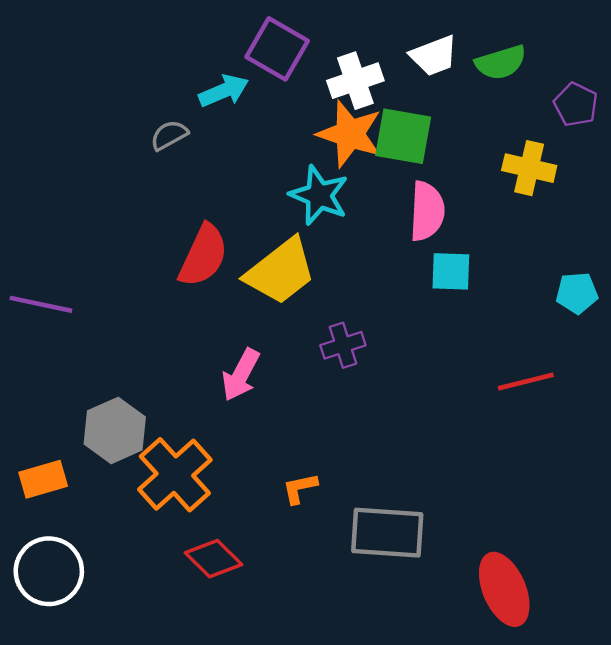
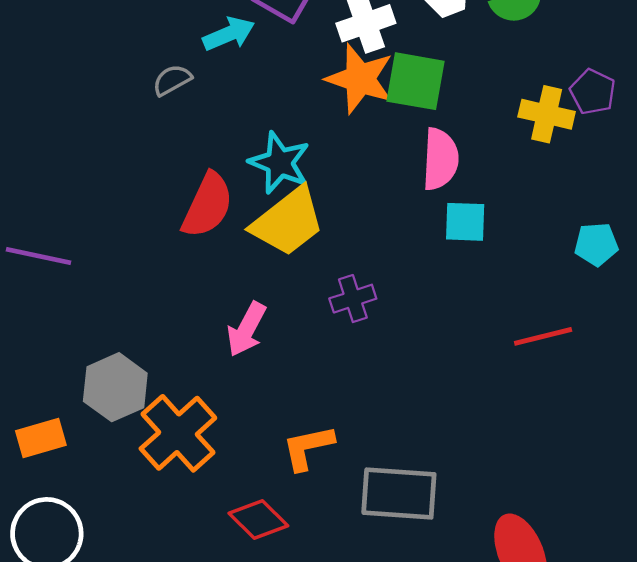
purple pentagon: (576, 104) -> (593, 92), moved
cyan star: (319, 195) -> (280, 163), moved
orange L-shape: (300, 488) -> (308, 447), size x1.4
red diamond: (213, 559) -> (258, 520), moved

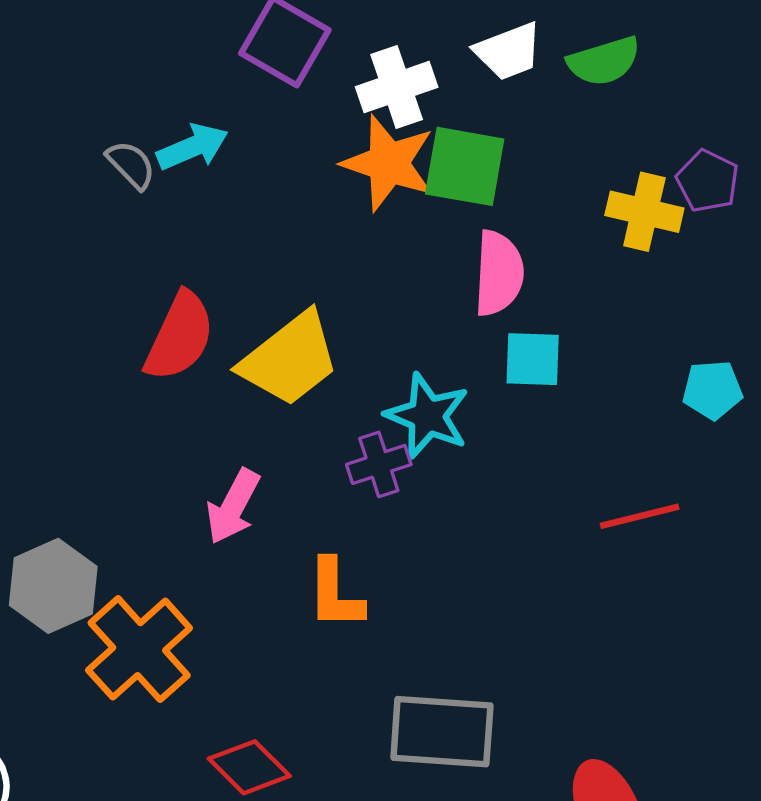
cyan arrow: (229, 34) -> (193, 147), moved
gray semicircle: (172, 80) -> (131, 165), turned 75
cyan star: (280, 163) -> (427, 416), moved
orange L-shape: (308, 447) -> (335, 594), moved, turned -78

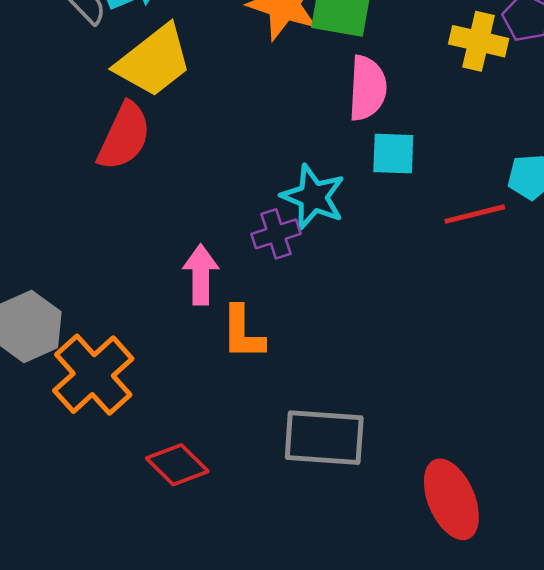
yellow trapezoid: (290, 359) -> (154, 61), moved
pink arrow: (233, 507) -> (201, 275), moved, turned 152
red line: (640, 516) -> (475, 214), moved

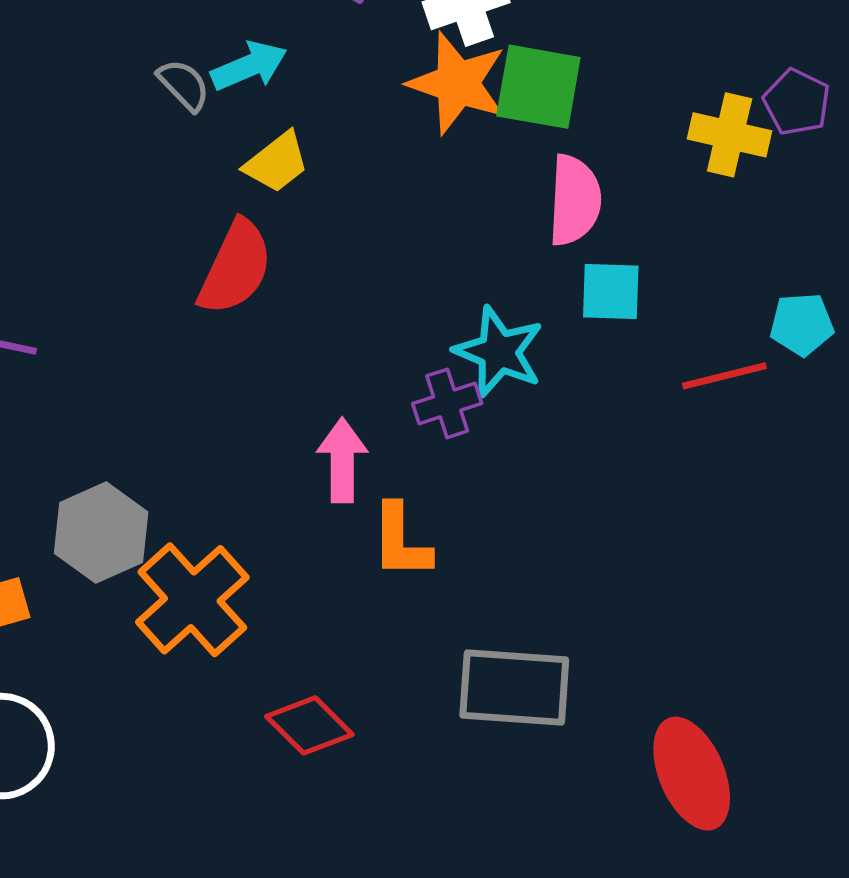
yellow trapezoid: (154, 61) -> (277, 162), size x0.6

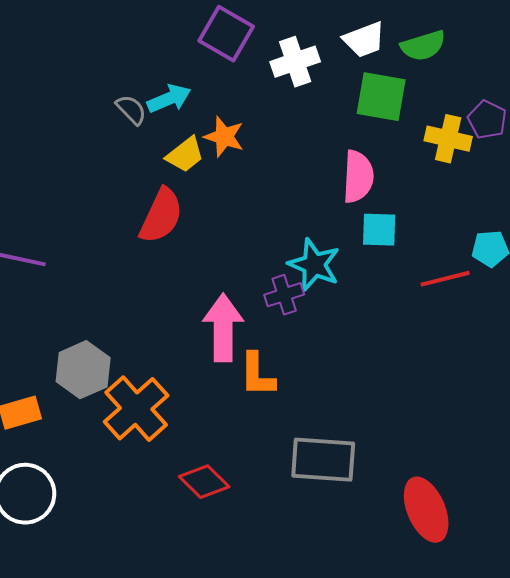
orange star: (457, 83) -> (224, 137), moved, size x0.7
green square: (538, 87) -> (381, 97), moved
pink arrow: (342, 460) -> (223, 328), size x1.4

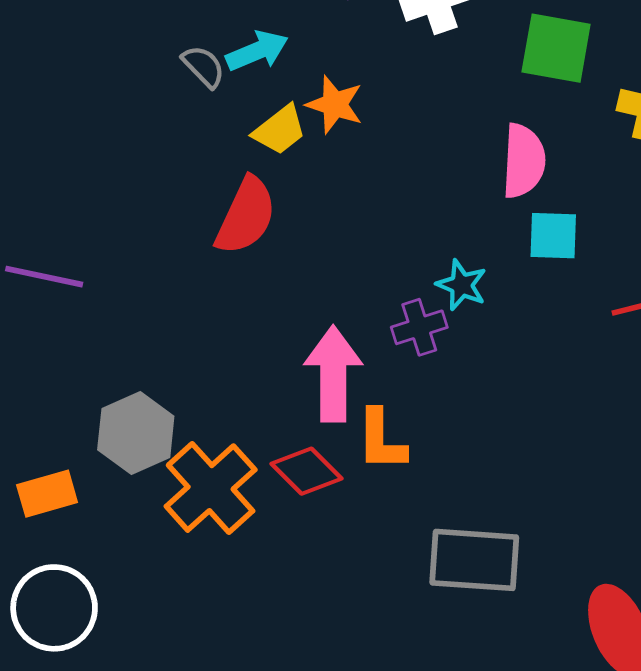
cyan star: (314, 265) -> (462, 285), size x0.7
red diamond: (204, 482) -> (306, 471), moved

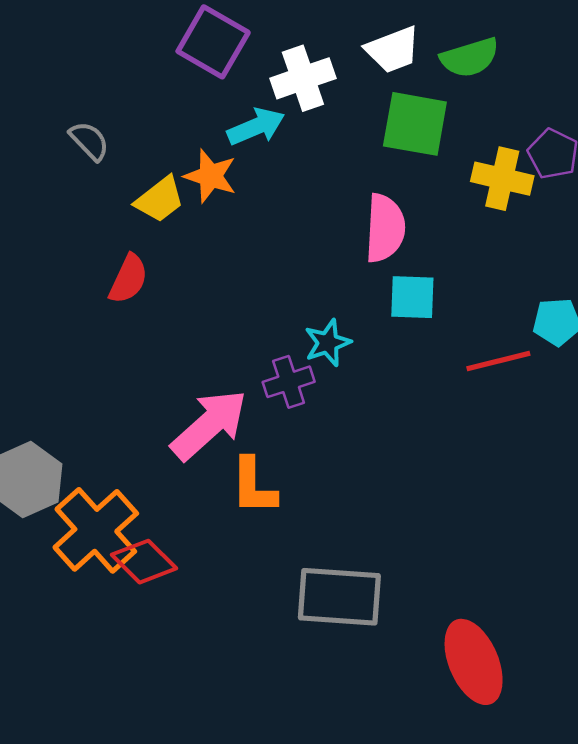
cyan arrow: (257, 51) -> (256, 127), moved
red semicircle: (246, 216) -> (128, 279), size x0.7
cyan star: (462, 285) -> (328, 343), turned 30
pink arrow: (333, 374) -> (209, 425), turned 48
red diamond: (306, 471) -> (144, 562), moved

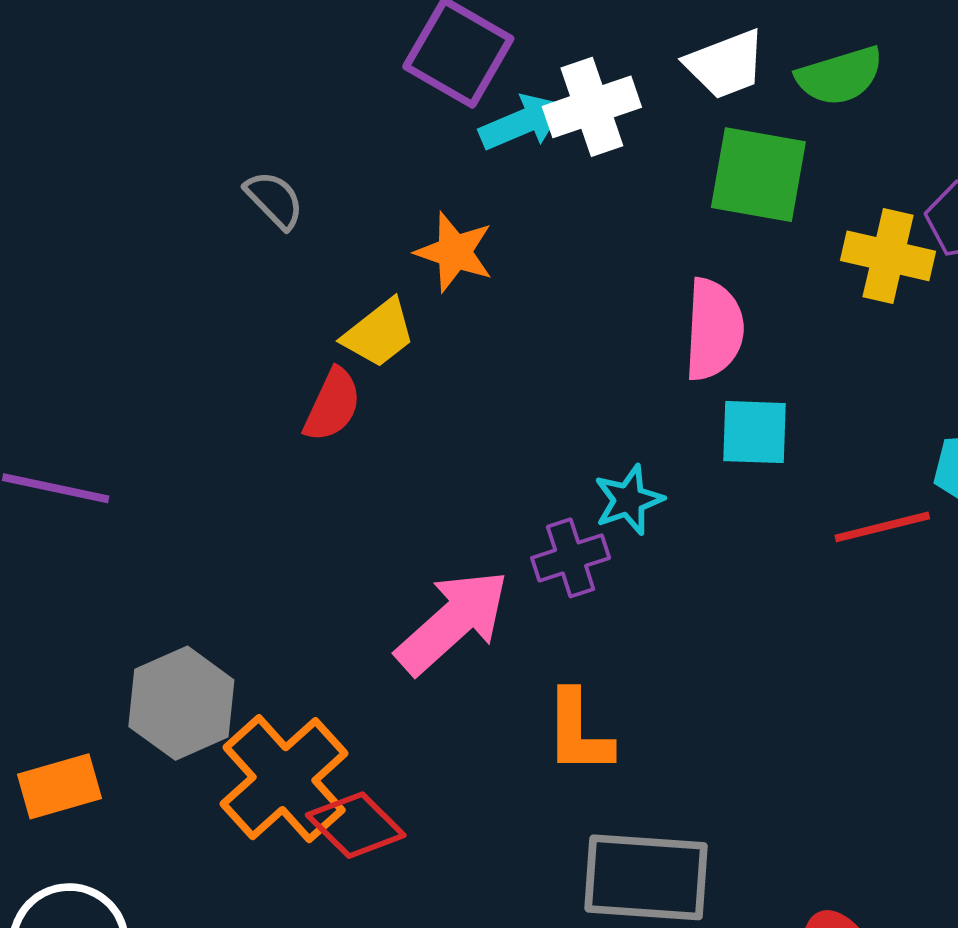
cyan arrow: (256, 127) -> (522, 122), moved
yellow trapezoid: (160, 199) -> (379, 333), moved
orange L-shape: (253, 486) -> (578, 732), moved

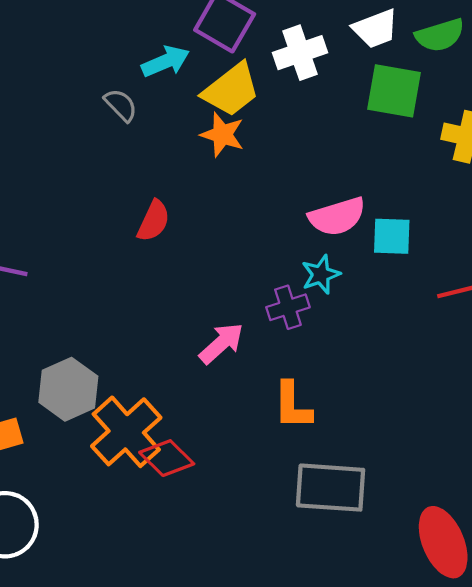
cyan arrow: (522, 122) -> (166, 61), moved
pink semicircle: (714, 329) -> (337, 217), moved, turned 70
yellow trapezoid: (379, 333) -> (231, 90), moved, size x1.4
pink arrow: (452, 622) -> (221, 343), size x0.7

